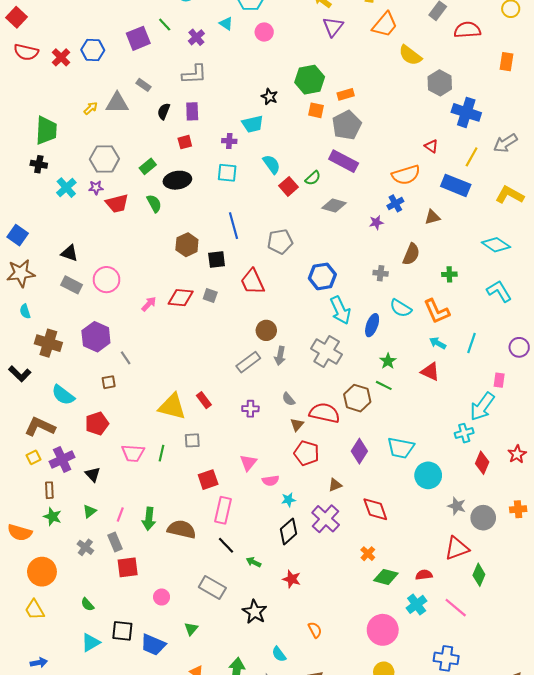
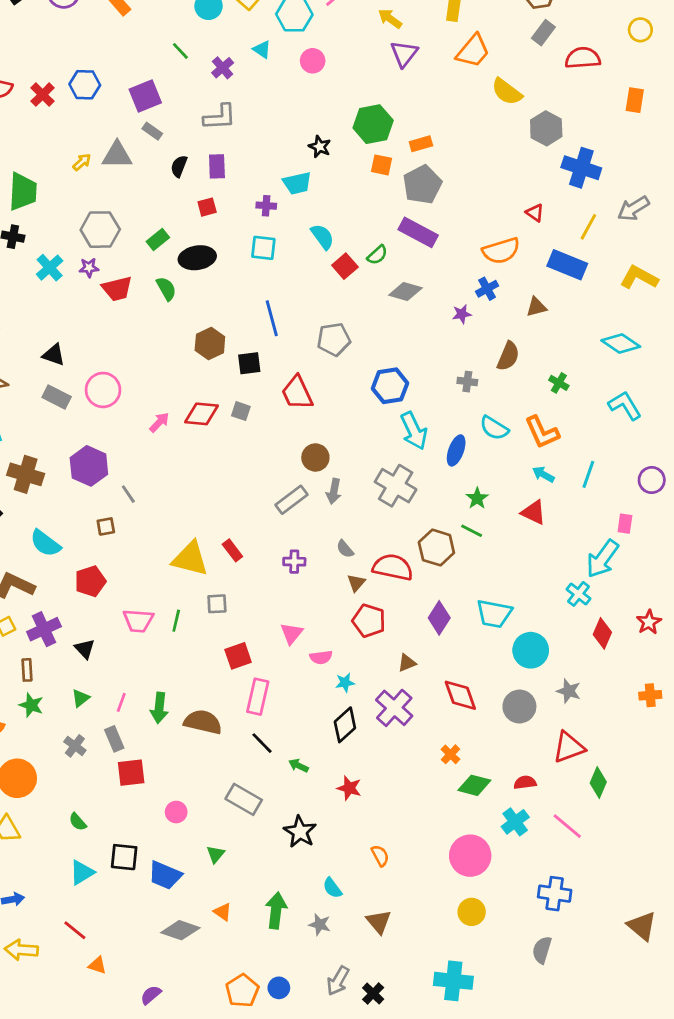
purple square: (138, 38) -> (145, 96), moved
green cross: (449, 274) -> (559, 383), turned 32
cyan cross: (464, 433) -> (579, 594), turned -36
gray circle: (483, 518) -> (519, 707), moved

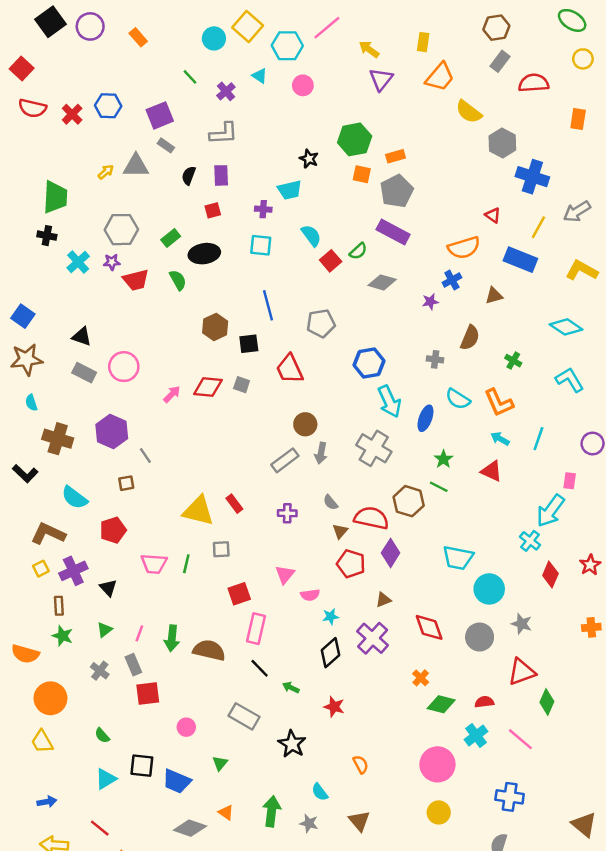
purple diamond: (439, 618) -> (391, 553), moved

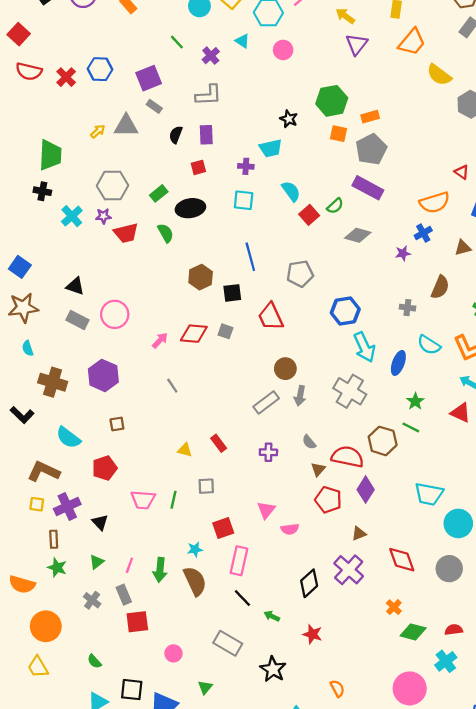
gray line: (145, 456) -> (172, 386), moved
yellow triangle: (198, 511) -> (185, 450), size x0.5
yellow square: (41, 569) -> (37, 504), turned 35
cyan star: (331, 617) -> (195, 549), moved
brown semicircle: (209, 650) -> (195, 581), turned 52

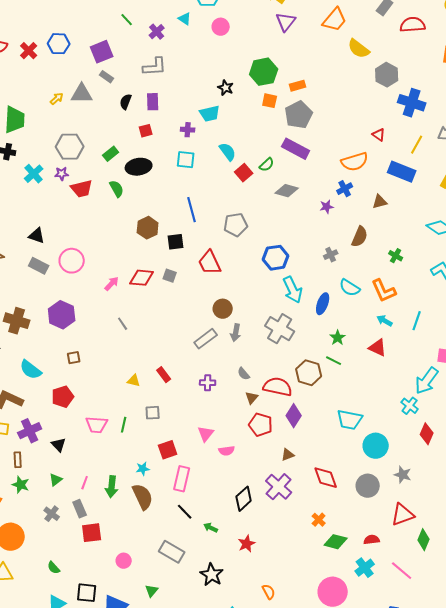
gray cross: (407, 308) -> (331, 255), turned -32
red star: (312, 634) -> (247, 544), turned 30

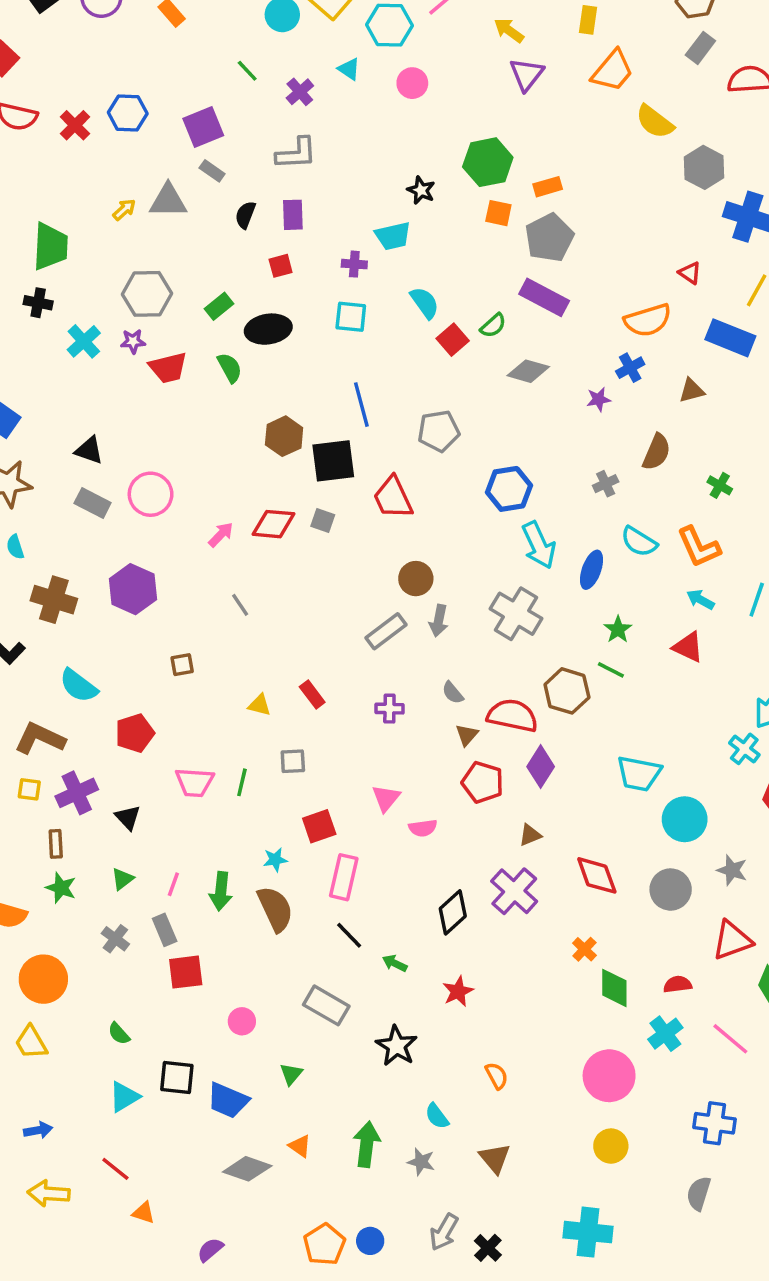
black square: (176, 242) -> (333, 461), size x1.5
brown square: (74, 358) -> (182, 665), moved
green diamond: (336, 542) -> (614, 988), turned 75

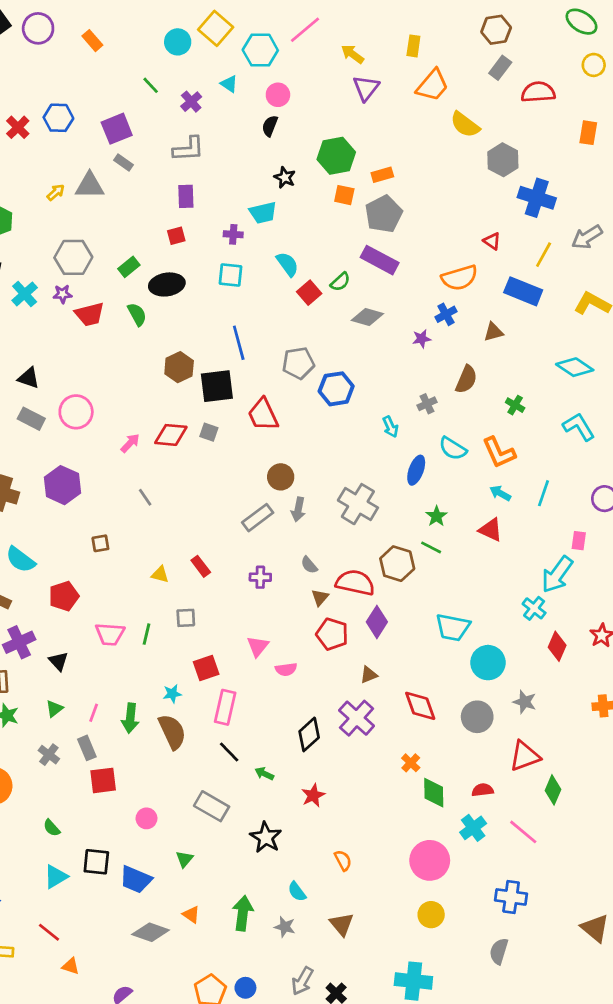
black semicircle: (245, 215) -> (270, 126), moved
blue hexagon: (509, 489) -> (336, 389), moved
cyan arrow: (539, 545) -> (390, 427), moved, size x0.6

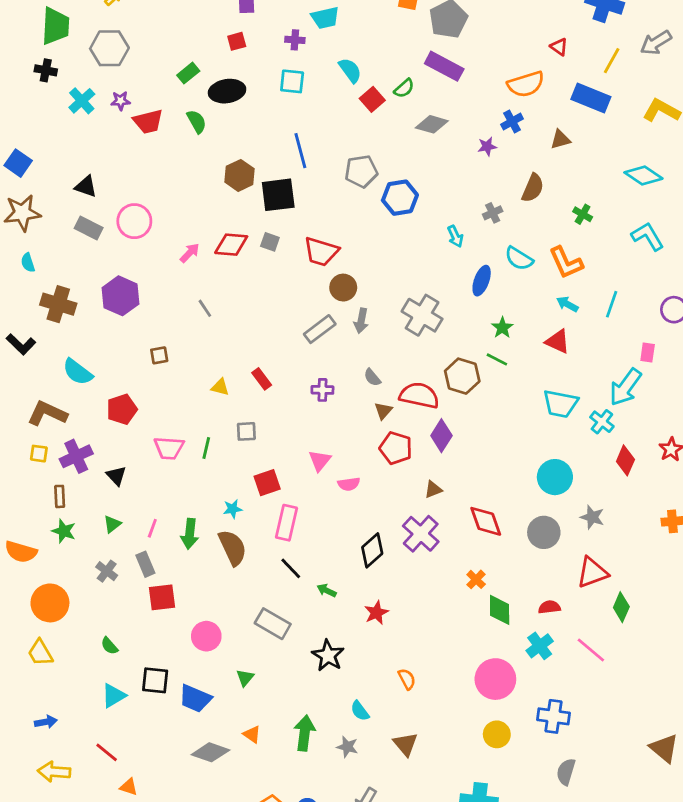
gray hexagon: (73, 257) -> (109, 48), moved
red trapezoid: (263, 415) -> (321, 252), moved, turned -48
cyan trapezoid: (453, 627) -> (560, 404), moved
pink circle: (147, 818) -> (206, 636), size x1.4
blue cross: (511, 897) -> (554, 716), moved

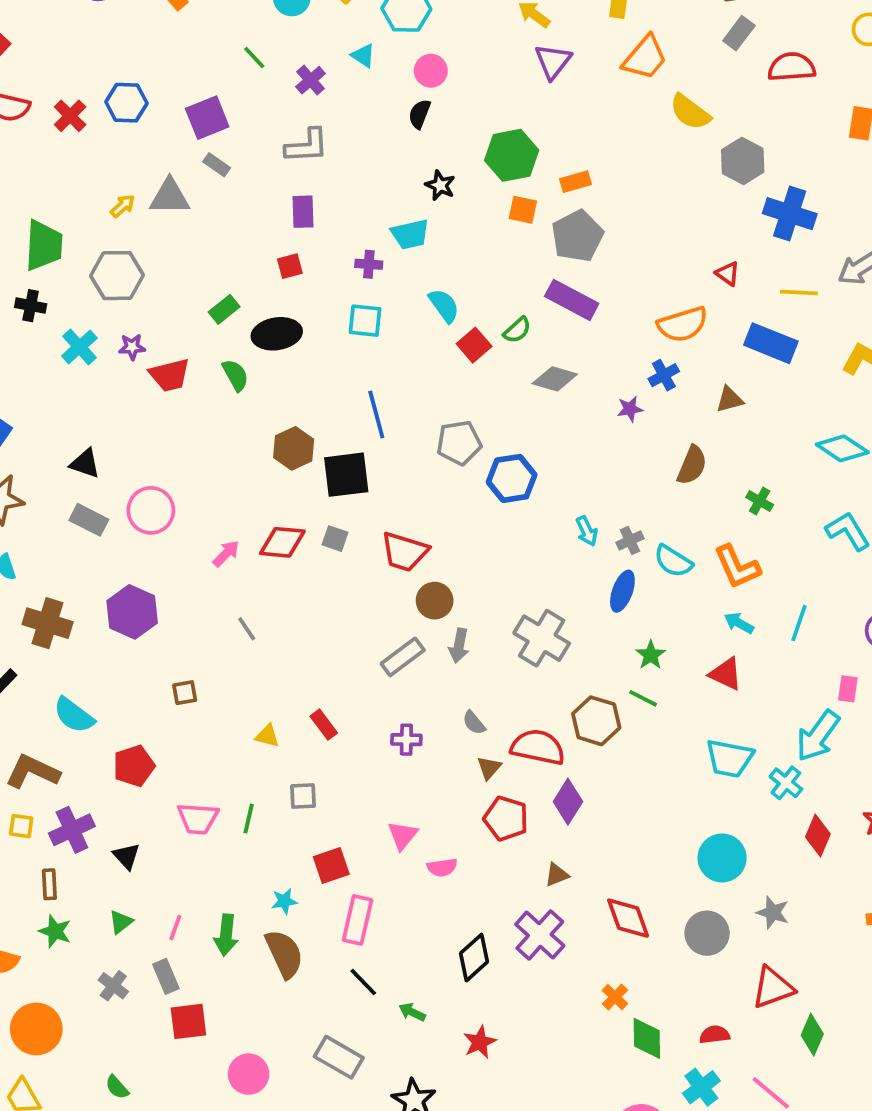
yellow line: (612, 61) -> (799, 292), turned 64
gray cross: (493, 213) -> (630, 540), moved

